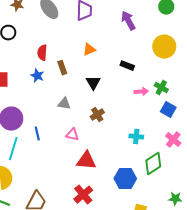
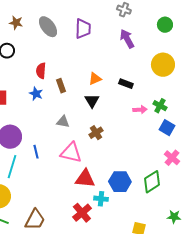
orange triangle: (89, 50) -> (95, 79), moved
pink triangle: (72, 135) -> (71, 153), size x1.6
cyan cross: (136, 137) -> (101, 199), moved
blue hexagon: (125, 179) -> (120, 182), moved

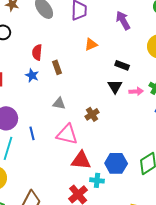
orange triangle: (95, 79) -> (91, 44), moved
black triangle: (92, 101) -> (115, 86), moved

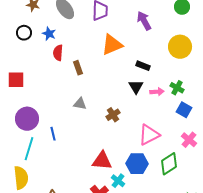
orange triangle: (91, 44) -> (112, 45), size x1.6
blue star: (32, 75) -> (49, 34), moved
pink triangle: (67, 134) -> (149, 135), moved, turned -40
cyan cross: (97, 180) -> (118, 181), turned 32

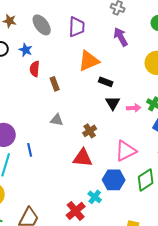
black rectangle: (143, 66) -> (106, 82), moved
red triangle: (102, 161) -> (83, 158), moved

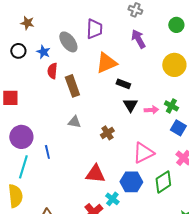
gray ellipse: (42, 25) -> (68, 42), moved
brown rectangle: (55, 84) -> (72, 86), size x1.5
red triangle: (83, 158) -> (95, 174), moved

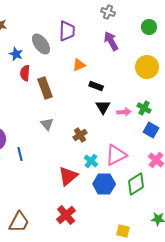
orange triangle: (106, 63) -> (79, 65), size x0.6
gray triangle: (74, 122) -> (47, 124), turned 40
red triangle: (95, 174) -> (68, 176), turned -45
cyan cross: (112, 199) -> (91, 161), moved

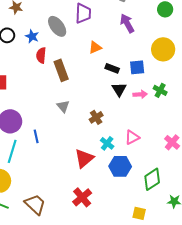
blue square: (151, 130) -> (137, 67), moved, turned -35
pink triangle: (116, 155) -> (132, 137), size x0.7
green diamond: (136, 184) -> (152, 179), moved
brown trapezoid: (19, 222) -> (35, 204), turned -75

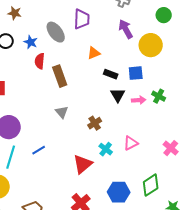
yellow circle: (163, 49) -> (151, 45), moved
blue line: (36, 136) -> (39, 150), moved, turned 72
blue hexagon: (120, 166) -> (119, 192), moved

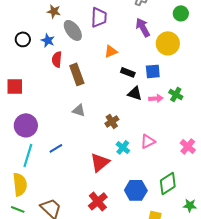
brown star: (15, 13) -> (54, 11), moved
black triangle: (118, 95) -> (135, 93), turned -42
gray triangle: (62, 112) -> (79, 110), turned -32

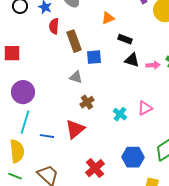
blue square: (153, 71) -> (94, 57), moved
brown cross: (112, 121) -> (87, 102), moved
blue line: (56, 148) -> (47, 136), moved, turned 40
red triangle: (100, 162) -> (75, 129), moved

